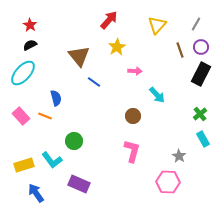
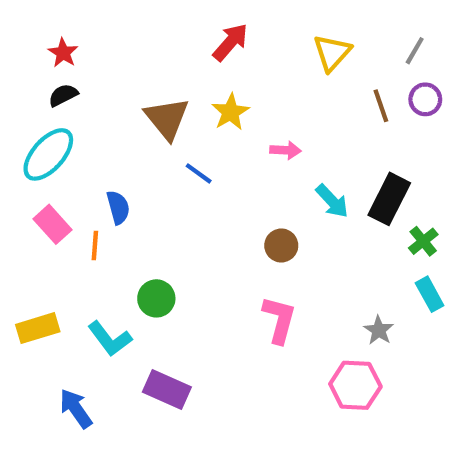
yellow star: (117, 47) -> (230, 112), moved
black rectangle: (201, 74) -> (389, 199), moved
pink rectangle: (21, 116) -> (53, 224), moved
orange line: (45, 116) -> (95, 246), turned 72
yellow rectangle: (24, 165) -> (38, 328), moved

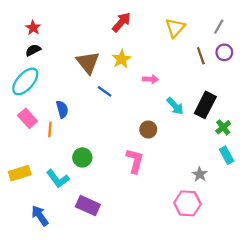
pink L-shape: (279, 320) -> (135, 161), moved

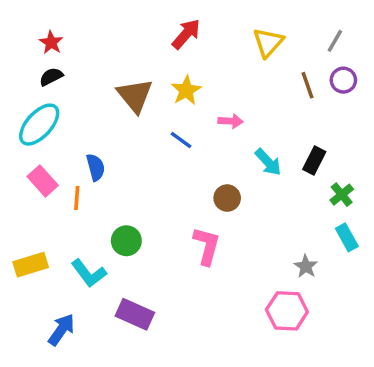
blue line: (105, 91) -> (181, 140), moved
black rectangle: (205, 105) -> (314, 160), size x0.7
blue arrow: (40, 216) -> (61, 330), turned 70

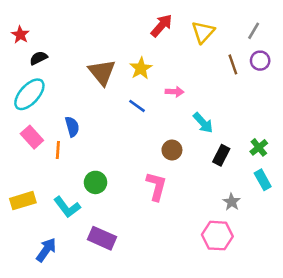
red arrow: (186, 34) -> (162, 26), moved
red star: (51, 43) -> (20, 35), moved
black rectangle: (314, 160) -> (221, 155), moved

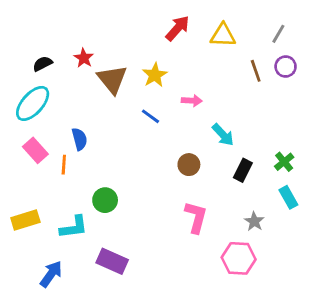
yellow triangle: (203, 32) -> (223, 35), turned 50
red star: (20, 35) -> (84, 58), moved
pink L-shape: (156, 186) -> (196, 217), moved
cyan L-shape: (67, 207) -> (74, 227), turned -60

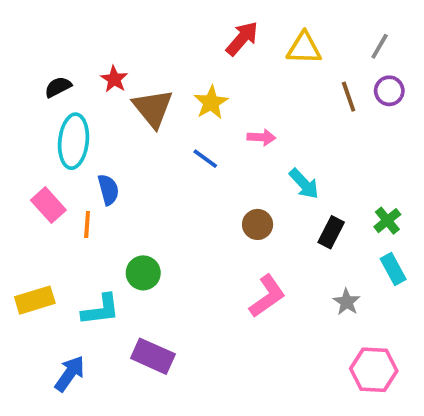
cyan ellipse: (33, 103) -> (73, 141), moved, turned -36
pink L-shape: (196, 217) -> (267, 296), turned 40
pink hexagon: (239, 258) -> (374, 370), moved

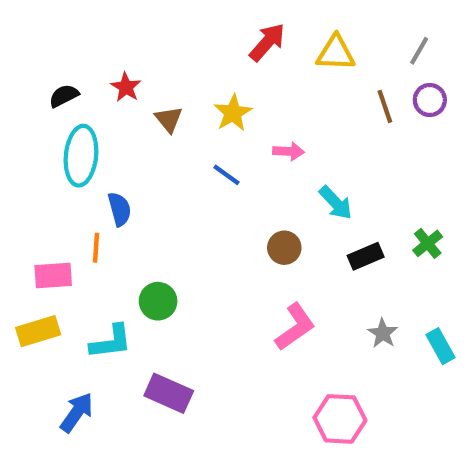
brown triangle: (153, 108) -> (169, 119), size x0.6
pink rectangle: (48, 205) -> (53, 276), moved, turned -52
black rectangle: (331, 232) -> (366, 256), turned 40
cyan rectangle: (393, 269) -> (441, 346), moved
pink hexagon: (374, 370) -> (340, 419), moved

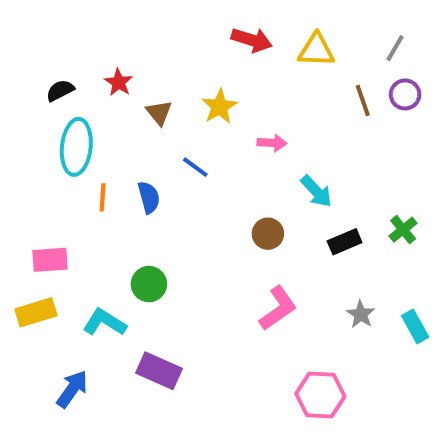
red arrow: (267, 42) -> (252, 40), turned 66
blue line: (227, 175) -> (195, 167), moved
blue semicircle: (119, 209) -> (149, 197), moved
orange line: (96, 248) -> (103, 197), moved
cyan L-shape: (111, 342) -> (105, 322), turned -141

